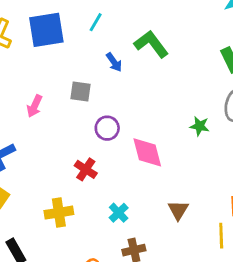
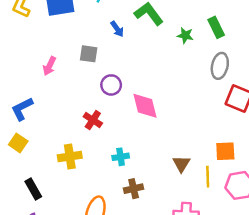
green star: (200, 126) -> (185, 35), moved
brown triangle: (178, 210) -> (181, 164), moved
cyan cross: (119, 213) -> (121, 157), turned 35

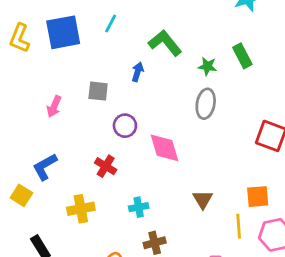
blue arrow: (117, 29) -> (138, 72), moved, turned -126
gray ellipse: (220, 66) -> (206, 104), moved
blue L-shape: (22, 109) -> (45, 167), moved
brown triangle: (181, 164) -> (203, 199), moved

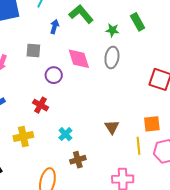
blue arrow: (138, 72) -> (54, 27), moved
pink diamond: (164, 148) -> (79, 59), moved
cyan cross: (139, 207) -> (65, 134), turned -32

